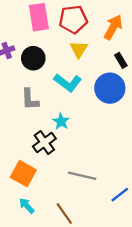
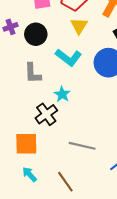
orange square: (23, 174) -> (26, 144), turned -30

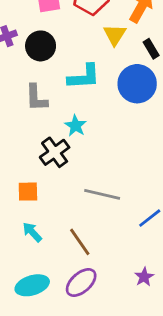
yellow triangle: (79, 26) -> (115, 35), moved
cyan L-shape: (68, 57) -> (84, 77), turned -40
orange square: (26, 144) -> (28, 192), size x0.7

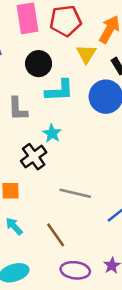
black circle: (41, 46) -> (39, 64), moved
purple ellipse: (81, 282) -> (75, 270), moved, turned 48

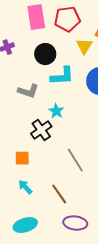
gray L-shape: (18, 109) -> (28, 91), turned -70
gray line: (75, 193) -> (75, 160), turned 45

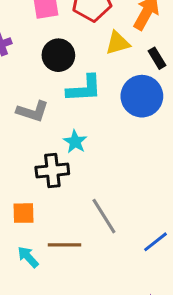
yellow triangle: (84, 46) -> (118, 43), turned 42
black cross: (41, 130) -> (52, 171), turned 30
brown line: (59, 194) -> (64, 245), moved, turned -55

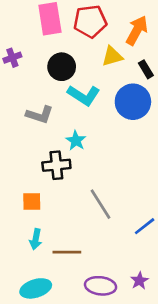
cyan L-shape: (84, 89) -> (84, 95), turned 36
brown line: (64, 245) -> (67, 252), moved
cyan arrow: (28, 257) -> (36, 239), turned -126

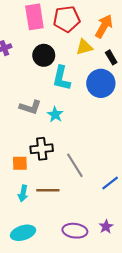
cyan L-shape: (84, 95) -> (61, 78), turned 70
gray L-shape: (40, 115) -> (30, 107), moved
black cross: (56, 165) -> (42, 149), moved
brown line: (67, 252) -> (48, 190), moved

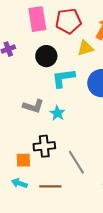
cyan L-shape: (61, 78) -> (63, 78), turned 70
cyan arrow: (23, 193) -> (19, 183), moved, turned 98

